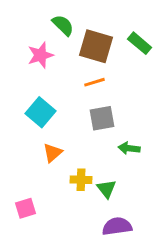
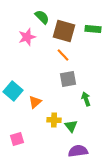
green rectangle: (140, 43) -> (93, 29), turned -35
orange line: (95, 82) -> (63, 55), turned 64
cyan square: (40, 112) -> (13, 91), moved
green arrow: (129, 148) -> (86, 99), turned 64

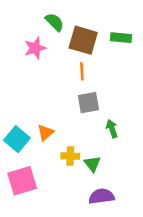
orange line: (63, 55) -> (82, 71), turned 40
cyan square: (13, 91) -> (17, 139), moved
pink square: (17, 139) -> (22, 181), size x1.6

